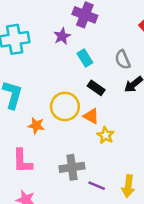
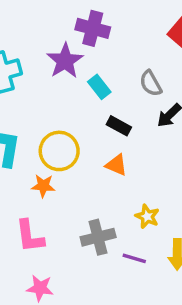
purple star: (62, 36) -> (65, 61), size x1.5
yellow circle: (65, 106) -> (59, 151), moved
yellow star: (106, 135) -> (147, 216), moved

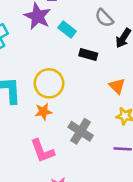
orange triangle: (116, 165) -> (117, 86), moved, turned 36
gray cross: (98, 237) -> (81, 131), moved, turned -30

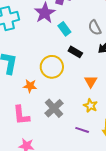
yellow circle: (49, 83) -> (52, 67), moved

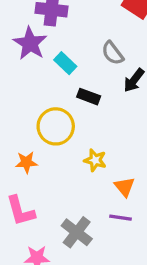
orange triangle: (91, 81) -> (124, 187), moved
yellow star: (90, 106) -> (95, 160), moved
gray cross: (54, 108) -> (77, 232), moved

